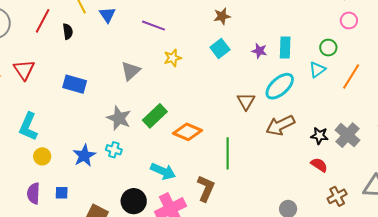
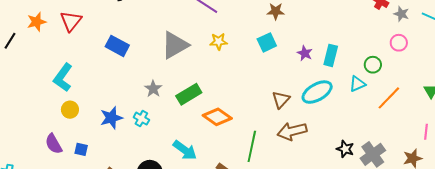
gray triangle: (131, 71) -> (175, 45), size x1.4
gray star: (119, 118) -> (153, 89), size x0.7
brown arrow: (280, 125) -> (292, 131), moved
purple semicircle: (34, 193) -> (54, 144), turned -45

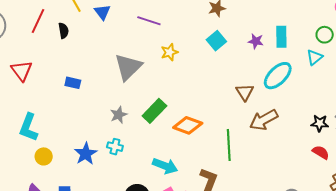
blue rectangle: (117, 46) -> (73, 83), size x0.7
gray star: (153, 89) -> (119, 115), turned 30

